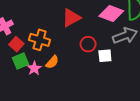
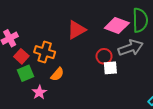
red circle: (88, 44) -> (104, 56), moved
pink star: (34, 68) -> (39, 92), moved

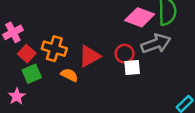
red triangle: (76, 30) -> (89, 56), moved
orange semicircle: (57, 74) -> (69, 75), turned -104
pink star: (39, 92) -> (17, 96), moved

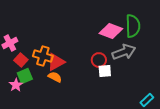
red triangle: (89, 56) -> (56, 62), moved
pink star: (17, 96) -> (16, 85), moved

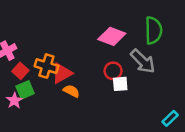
pink diamond: (111, 31) -> (112, 36), moved
gray arrow: (124, 52) -> (143, 61), turned 65
orange semicircle: (55, 77) -> (71, 91), moved

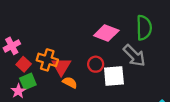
red circle: (113, 71) -> (96, 64), moved
red triangle: (62, 73) -> (61, 66), turned -30
white square: (120, 84) -> (114, 76), size x1.5

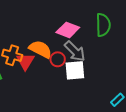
gray arrow: (134, 56) -> (75, 51), moved
orange semicircle: (70, 82) -> (40, 49), moved, size x1.6

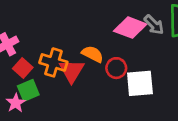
orange semicircle: (40, 49) -> (93, 54), size x0.7
gray arrow: (75, 51) -> (154, 25), moved, size x0.7

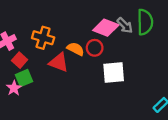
orange cross: (53, 62) -> (43, 38), moved
red circle: (116, 68) -> (95, 48), moved
red triangle: (72, 71) -> (59, 62), turned -40

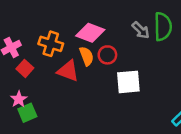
pink diamond: (106, 28) -> (90, 33), moved
orange semicircle: (76, 49) -> (86, 56), turned 42
green square: (24, 78) -> (27, 113), moved

